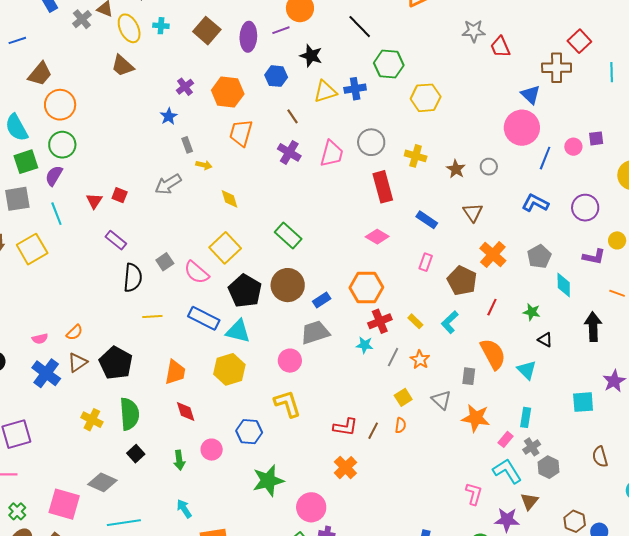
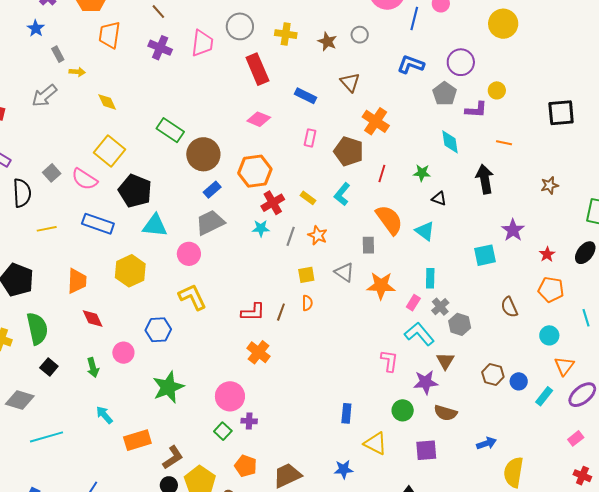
gray pentagon: (539, 256) -> (445, 94), moved
brown circle: (288, 285) -> (203, 154), moved
cyan triangle: (238, 331) -> (155, 226), moved
yellow square: (403, 397) -> (306, 275), turned 30
green star: (268, 481) -> (168, 387), moved

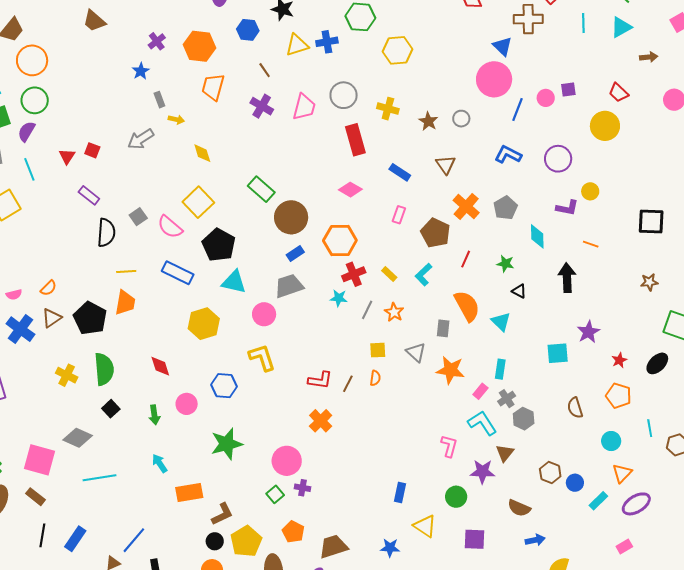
gray pentagon: (445, 94) -> (505, 208), moved
brown star: (550, 185) -> (649, 282), moved
orange trapezoid: (77, 281) -> (125, 303), moved
brown semicircle: (446, 413) -> (519, 508), moved

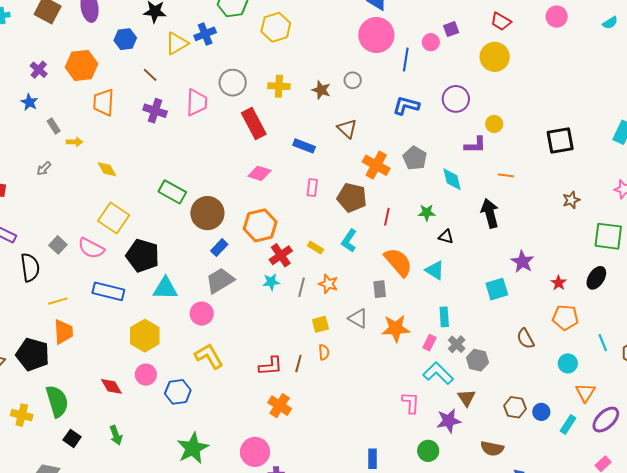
gray arrow: (141, 139) -> (44, 169), size x0.6
pink circle: (187, 404) -> (146, 375), moved

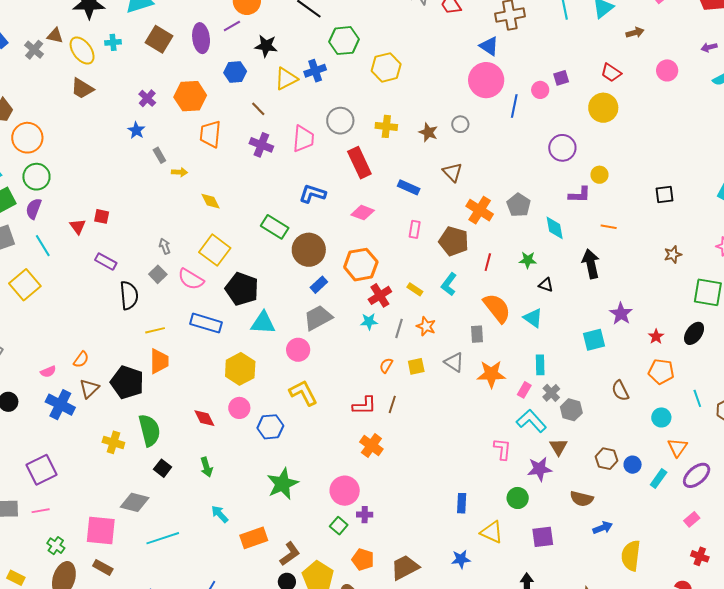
blue L-shape: (406, 106) -> (313, 194), moved
black square: (560, 141) -> (665, 194), size x0.7
gray arrow: (44, 169) -> (165, 246), moved, turned 112
orange semicircle: (324, 352) -> (386, 365), moved, turned -147

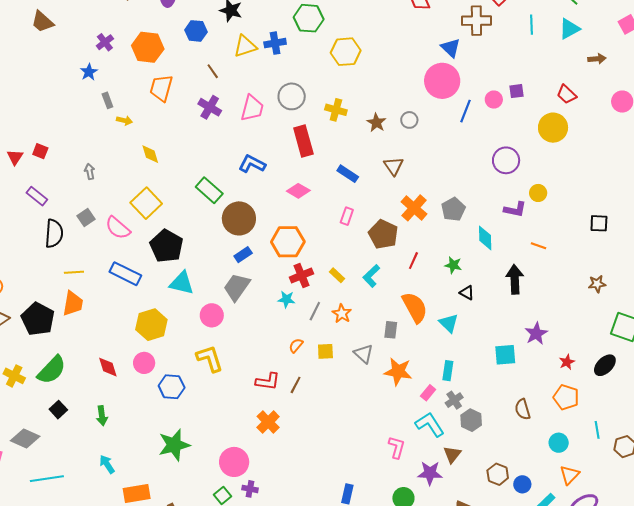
gray arrow: (165, 246) -> (90, 171), moved
gray trapezoid: (318, 318) -> (237, 287), turned -36
green semicircle: (149, 430) -> (52, 370), turned 48

